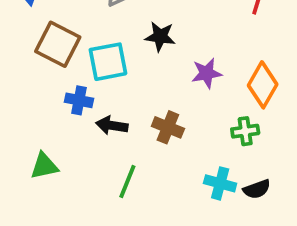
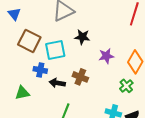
brown cross: (168, 127) -> (80, 77), moved
green cross: (245, 131) -> (126, 86), turned -32
green triangle: (44, 166) -> (22, 93), moved

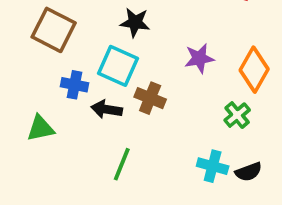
black star: (82, 37) -> (135, 22), moved
cyan square: (55, 50) -> (118, 66), moved, turned 35

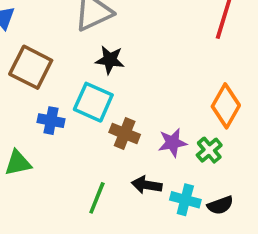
purple star: (199, 58) -> (172, 143), moved
black arrow: (107, 109) -> (147, 185), moved

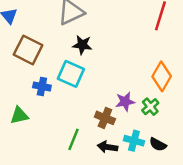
brown cross: (125, 133) -> (105, 118), moved
black arrow: (147, 185) -> (107, 147), moved
black semicircle: (220, 205) -> (158, 144), turned 48

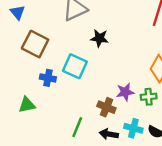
black star: (82, 45) -> (99, 38), moved
green cross: (150, 107) -> (149, 97), turned 35

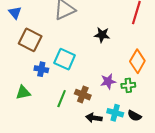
black star: (99, 38) -> (102, 35), moved
brown cross: (106, 107) -> (83, 95), moved
green line: (77, 127) -> (62, 99), moved

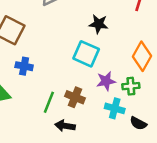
cyan square: (65, 59) -> (86, 54), moved
cyan cross: (115, 113) -> (115, 108), moved
black arrow: (94, 118) -> (65, 126), moved

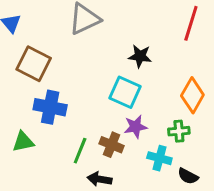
blue cross: (24, 66) -> (50, 107), size x1.5
purple star: (106, 81) -> (135, 127), moved

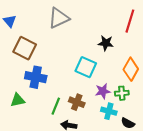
black star: (140, 56) -> (106, 43), moved
purple star: (135, 127) -> (103, 91), moved

